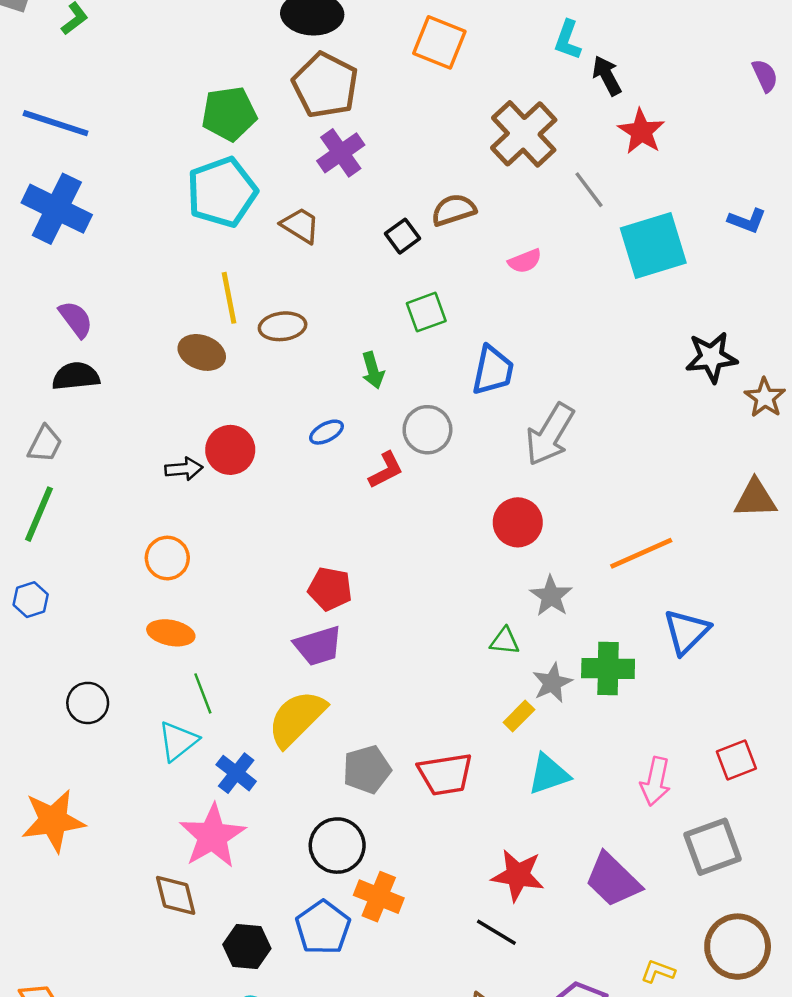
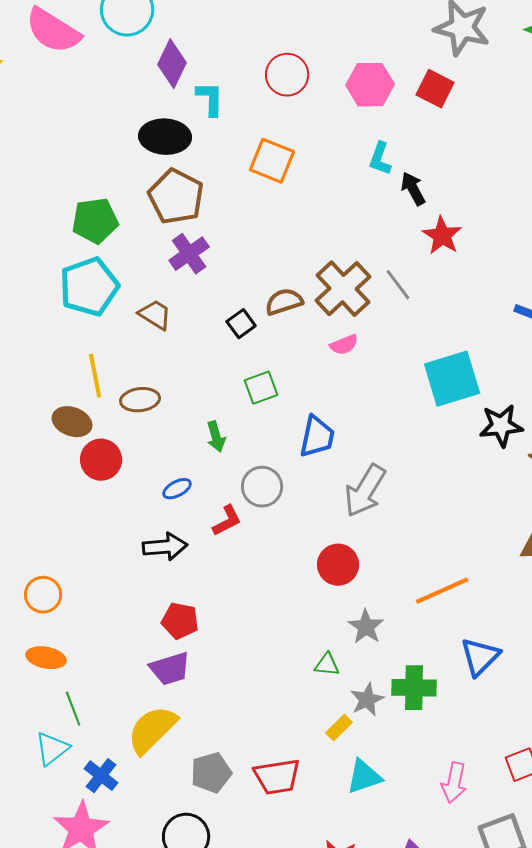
brown cross: (524, 134) -> (343, 289), moved
cyan square: (653, 246) -> (452, 379), moved
red circle: (230, 450) -> (101, 460), moved
black arrow: (184, 469) -> (165, 547), moved, size x1.4

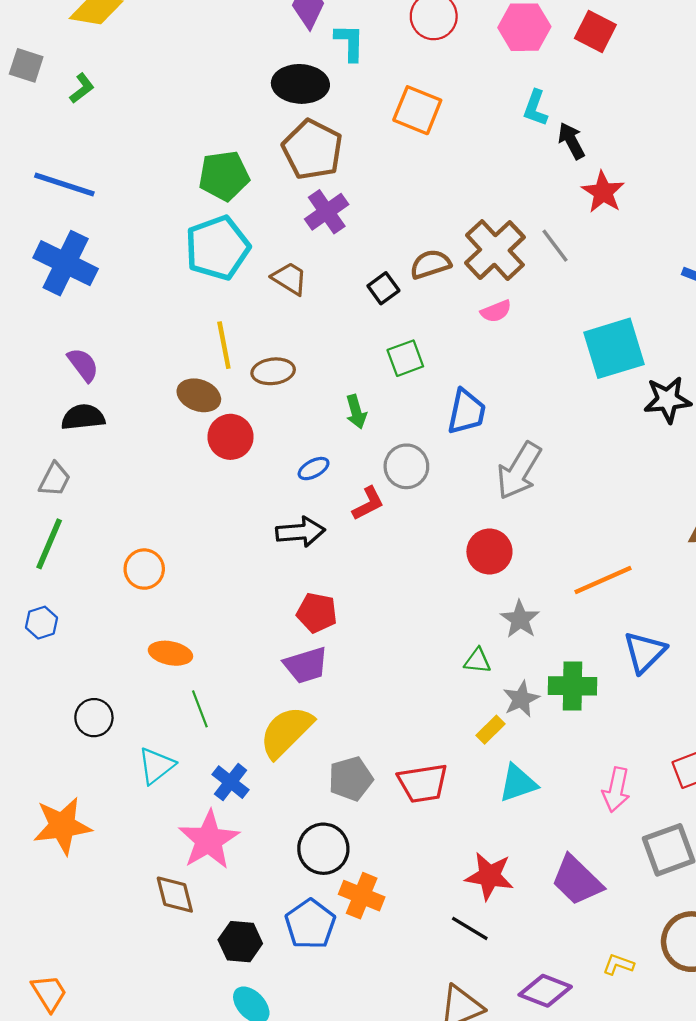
orange circle: (43, 595) -> (144, 569), moved
cyan triangle: (52, 749) -> (156, 766), moved

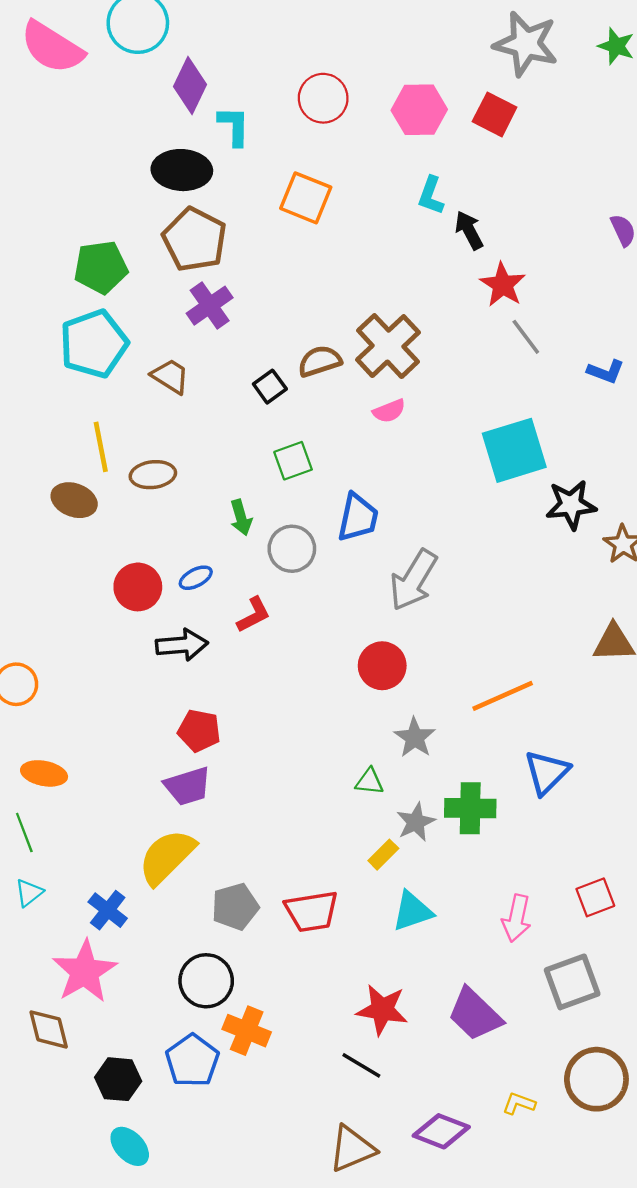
gray line: (555, 246) -> (526, 337), moved
red circle: (231, 437) -> (138, 587), moved
gray circle: (406, 466) -> (292, 549), moved
green line: (200, 709) -> (24, 833), moved
cyan triangle: (156, 766) -> (29, 893), size x0.7

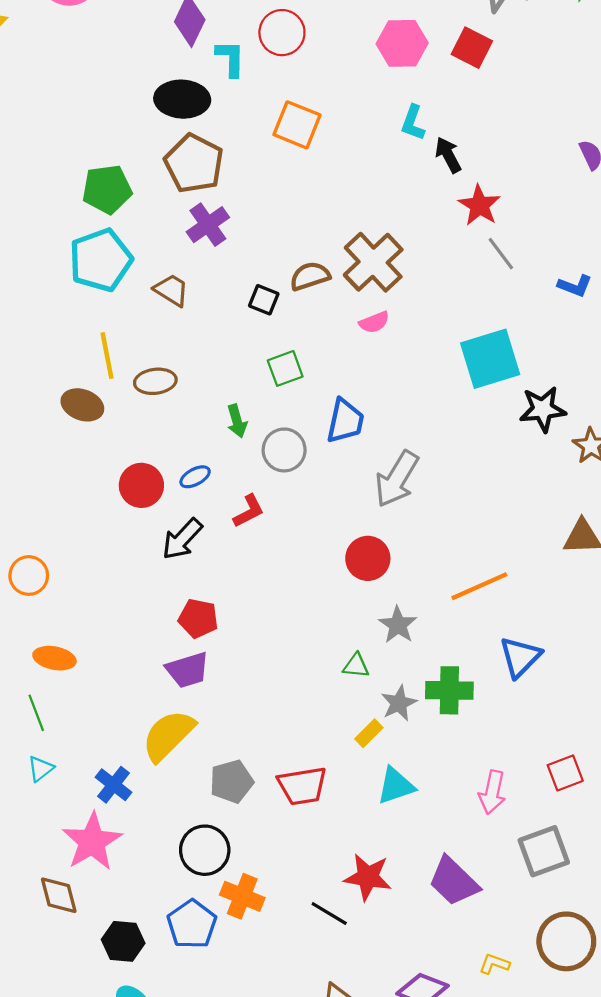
red circle: (323, 98) -> (282, 33), moved
black square: (270, 387) -> (264, 300), turned -32
black arrow: (182, 645) -> (182, 539), turned 138
black line: (361, 1065) -> (329, 914), moved

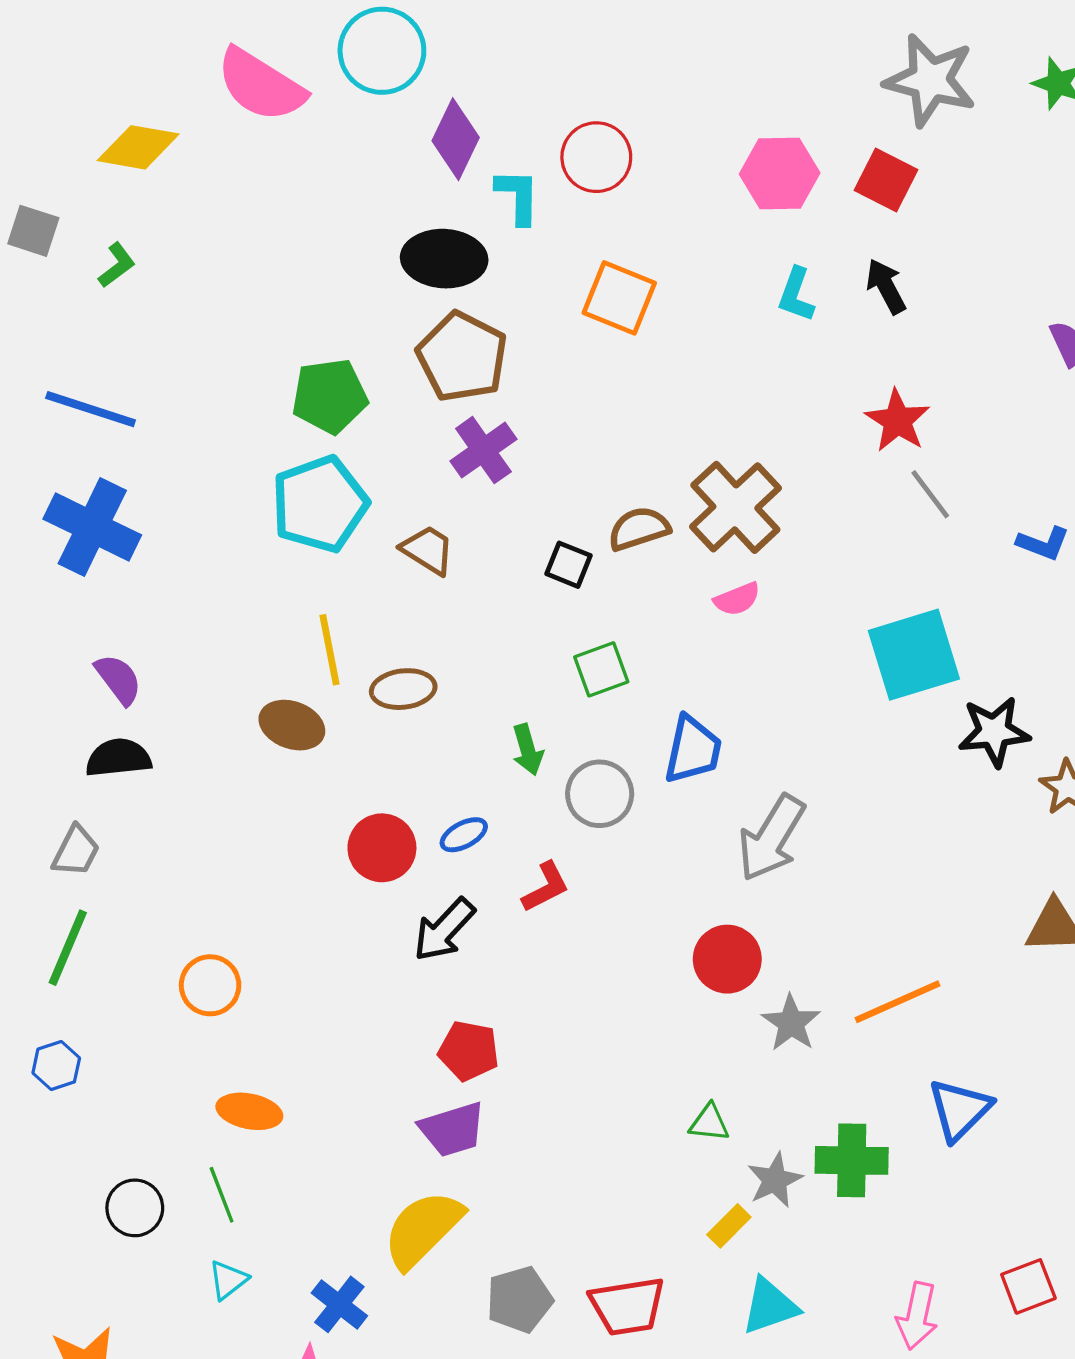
black arrow: (448, 155) -> (886, 286), moved
gray star: (398, 625) -> (791, 1023), moved

